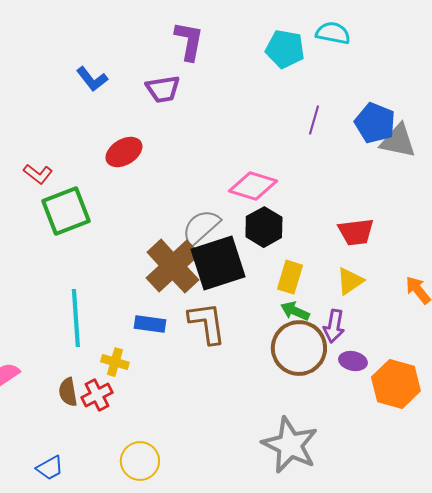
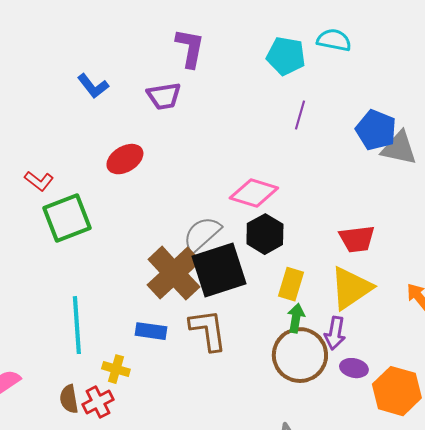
purple line: (314, 120) -> (300, 115), moved
yellow triangle: (350, 281) -> (351, 288), size x1.6
green arrow: (295, 311) -> (296, 318), turned 76

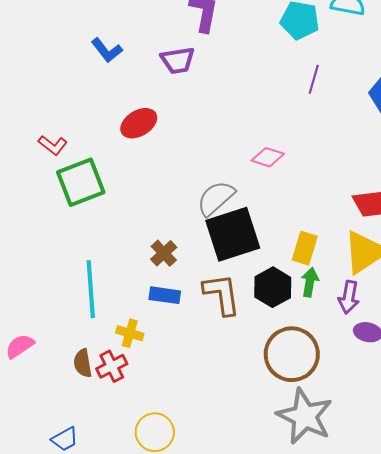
pink diamond: (254, 193) -> (268, 157), size x0.7
black hexagon: (265, 234) -> (273, 287), moved
brown cross: (174, 273) -> (164, 253), moved, size x0.5
brown circle: (300, 355) -> (292, 354), moved

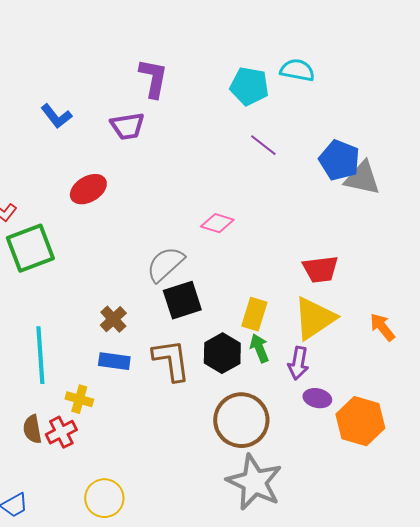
purple line: (314, 79) -> (263, 145), turned -68
black square: (233, 234) -> (182, 300), size x0.7
green arrow: (310, 282) -> (259, 348), turned -32

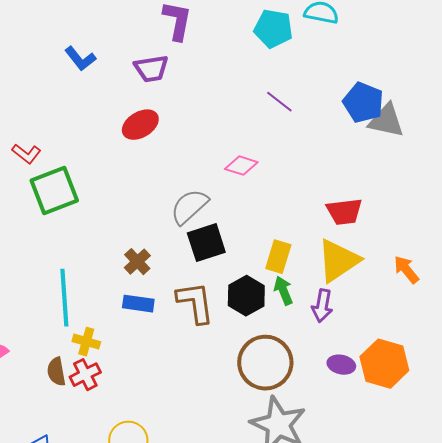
purple line: (263, 145) -> (279, 102), moved
red ellipse: (88, 189) -> (140, 125), moved
purple ellipse: (317, 398) -> (341, 365), moved
yellow cross: (79, 399) -> (86, 342), moved

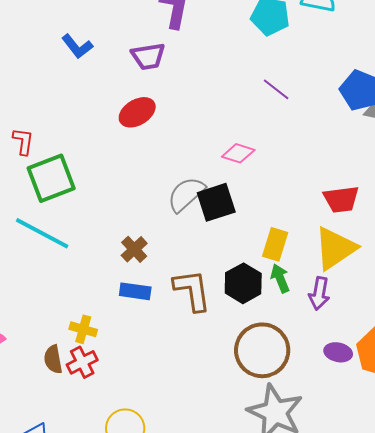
red L-shape: (26, 154) -> (23, 141), turned -120
black square: (206, 243) -> (216, 202), moved
cyan line: (64, 298) -> (42, 233), moved, turned -58

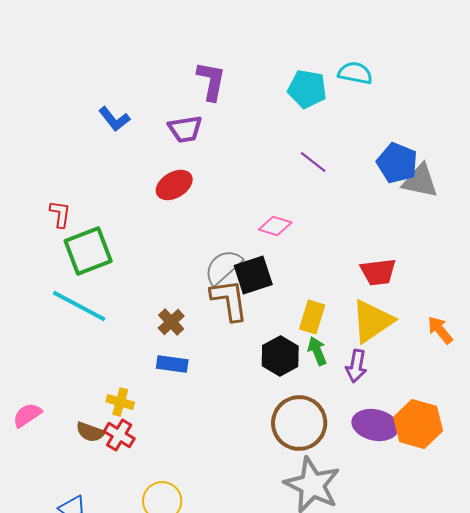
brown L-shape: (192, 290) -> (229, 300), moved
purple ellipse: (338, 352) -> (375, 425), size x1.6
brown semicircle: (53, 359) -> (90, 432), turned -60
red cross: (82, 362) -> (119, 435), turned -32

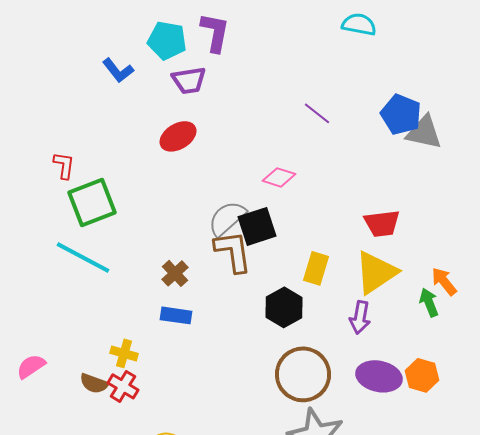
cyan pentagon: (307, 89) -> (167, 40), moved
green arrow: (317, 351) -> (429, 302), moved
orange hexagon: (418, 424) -> (422, 375), size x0.7

